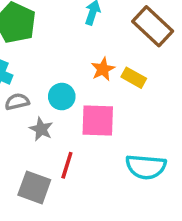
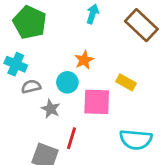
orange star: (103, 69) -> (84, 60), moved
yellow rectangle: (134, 78) -> (126, 82), moved

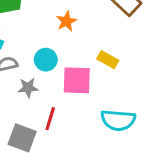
orange star: (84, 60) -> (66, 21), moved
gray star: (51, 109) -> (28, 88), turned -30

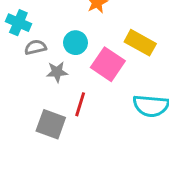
yellow rectangle: (108, 60) -> (140, 43), size x1.4
pink square: (77, 80) -> (108, 64), turned 32

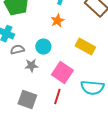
pink square: (108, 64) -> (62, 73), moved
red line: (80, 104) -> (57, 97), moved

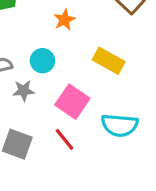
red line: (57, 97) -> (64, 139), turned -56

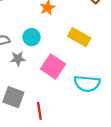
red line: (64, 139) -> (39, 111), moved, turned 30

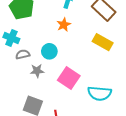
yellow rectangle: (79, 37) -> (103, 42), moved

